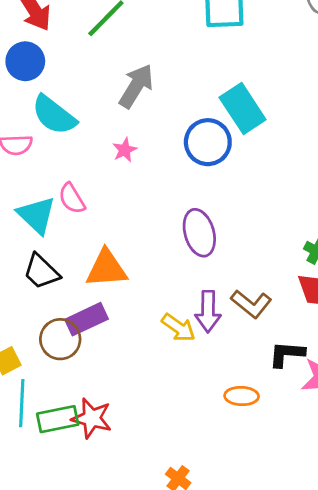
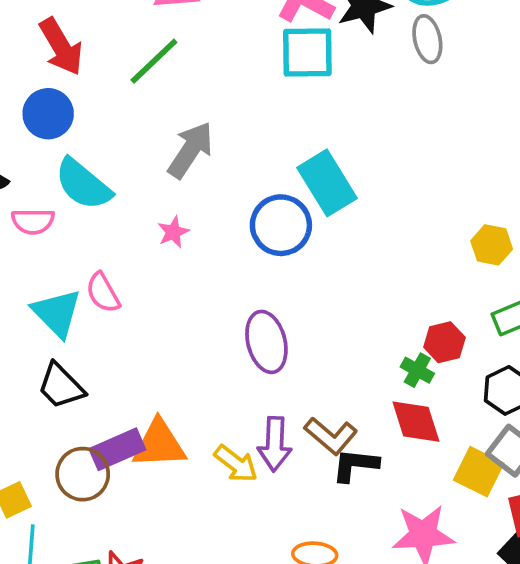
orange triangle: (107, 269) -> (159, 444), moved
black L-shape: (287, 354) -> (355, 465), moved

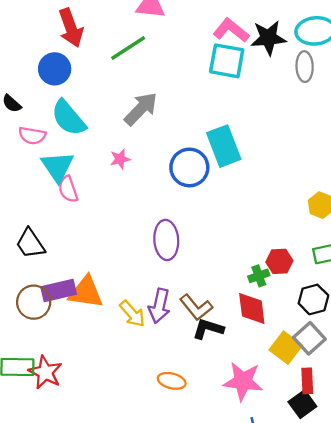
cyan triangle: (57, 313) -> (57, 167), moved
green cross: (417, 370) -> (259, 276), turned 30

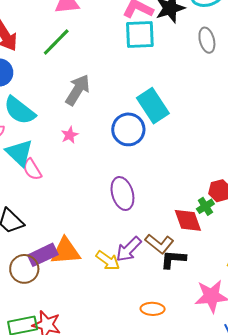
gray ellipse: (305, 67) -> (207, 40), moved
purple arrow: (159, 306) -> (129, 249), turned 44
red diamond: (252, 308) -> (188, 220), moved

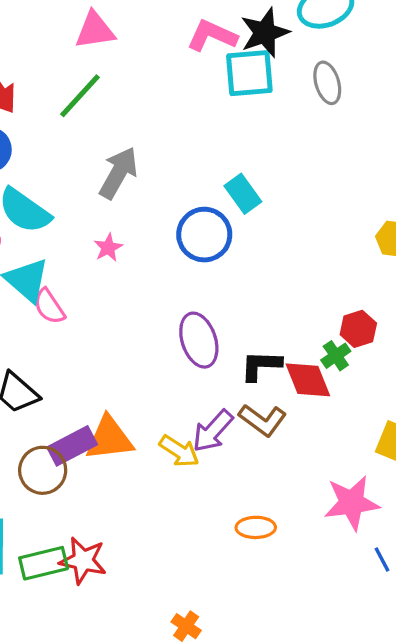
cyan square: (140, 35) -> (249, 73), moved
cyan rectangle: (153, 106) -> (243, 194), size x0.7
black L-shape: (173, 259) -> (261, 365), moved

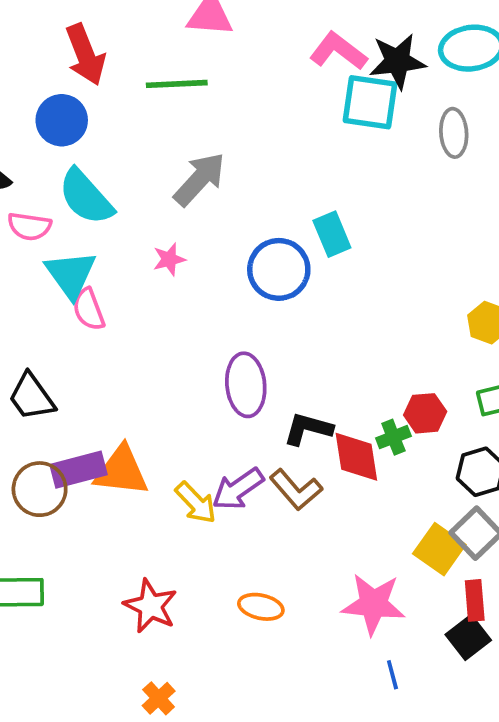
green line: (80, 96) -> (177, 84), turned 32
red star: (83, 560) -> (151, 606), moved

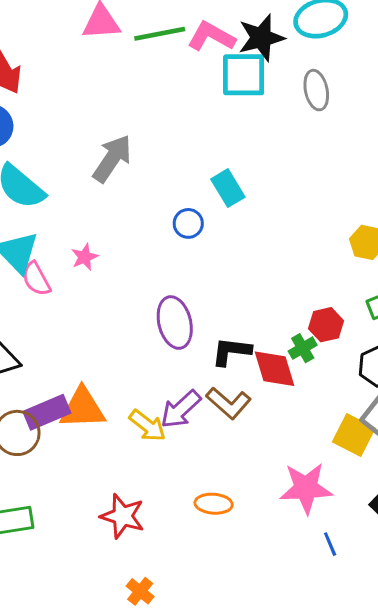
green line: (177, 84) -> (160, 34), moved
pink star: (169, 259) -> (85, 257), moved
blue circle: (279, 269) -> (188, 223), size x0.6

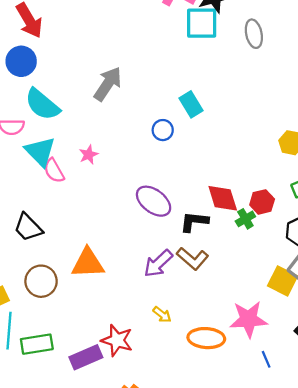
purple ellipse: (175, 323) -> (154, 201), turned -39
red diamond: (274, 369) -> (223, 198), moved
purple rectangle: (47, 412) -> (86, 357), moved
yellow arrow: (148, 426) -> (162, 315), moved, size x0.7
orange ellipse: (214, 504) -> (206, 338), moved, size x1.4

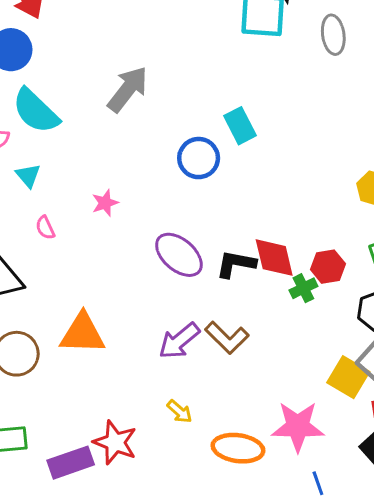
blue circle: (163, 130) -> (199, 158), size x1.4
cyan triangle: (40, 152) -> (28, 176), size x0.6
pink star: (89, 155) -> (105, 203), moved
pink semicircle: (54, 171) -> (45, 228), moved, size x0.7
black L-shape: (194, 222) -> (236, 264), moved

